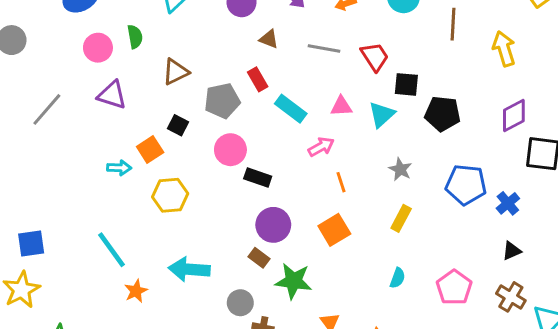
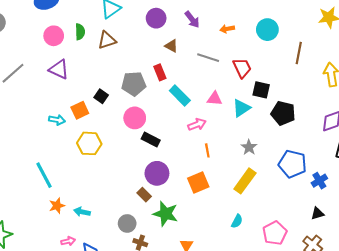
brown triangle: (176, 72) -> (107, 40), moved
yellow rectangle: (401, 218) -> (245, 181), size x1.4
cyan arrow: (189, 269) -> (82, 212), moved, size x0.6

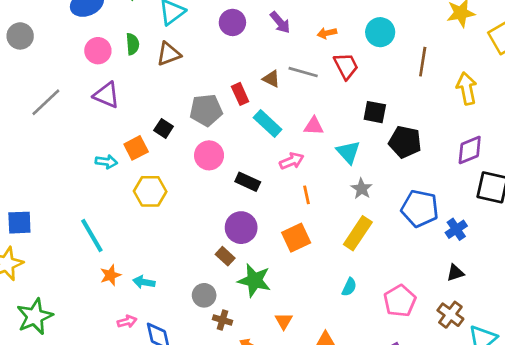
brown triangle: (171, 46) -> (271, 79), moved
red trapezoid: (242, 68) -> (346, 66), moved
cyan triangle: (241, 108) -> (348, 152), moved, turned -36
black rectangle: (151, 140) -> (248, 182), moved

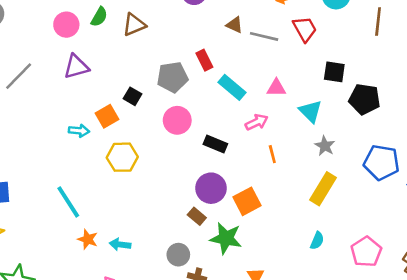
green semicircle: (133, 44) -> (99, 17), turned 36
brown triangle: (271, 79) -> (234, 25), moved
purple triangle: (106, 95) -> (76, 67), turned -36
orange square: (296, 238) -> (247, 201), moved
orange star: (110, 275) -> (88, 239), turned -30

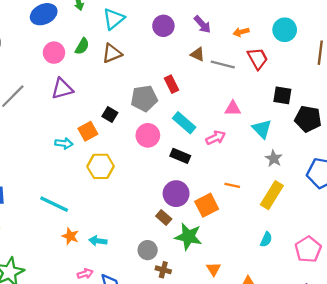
cyan rectangle: (232, 87) -> (184, 123), moved
orange line: (272, 154) -> (232, 185), moved, turned -64
cyan line: (68, 202) -> (54, 204), turned -32

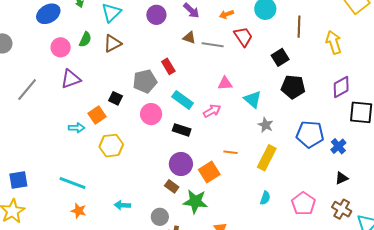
black square: (282, 95) -> (280, 57), moved, turned -36
orange star: (70, 236) -> (79, 211), moved
cyan arrow: (98, 241) -> (122, 205), moved

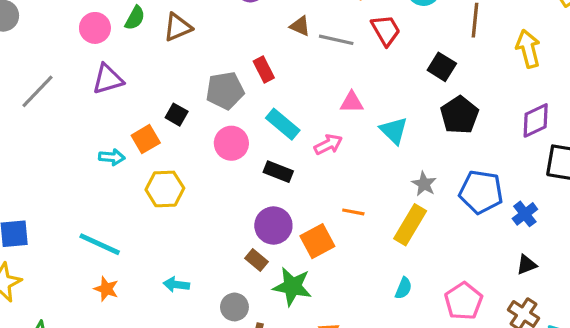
black square: (280, 57) -> (442, 67), turned -30
black pentagon: (293, 87) -> (459, 115), turned 30
gray star: (266, 125) -> (424, 184), moved

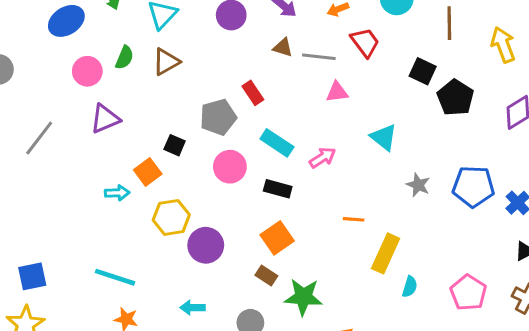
pink triangle: (352, 102) -> (337, 92), moved
black pentagon: (459, 115) -> (455, 98), moved
yellow rectangle: (410, 225) -> (386, 253), moved
purple circle: (273, 226) -> (206, 245), moved
orange square: (317, 241) -> (277, 238), moved

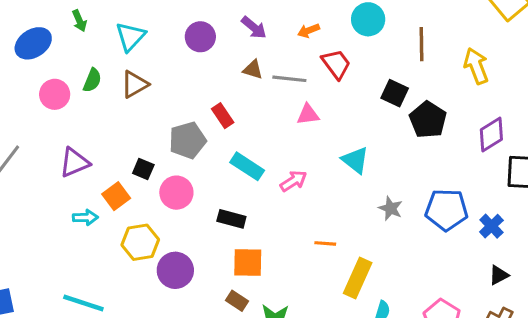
purple triangle: (105, 119) -> (74, 162), moved
pink circle: (230, 167) -> (176, 193), moved
black rectangle: (278, 189) -> (231, 219), moved
orange square: (277, 238) -> (248, 263), turned 36

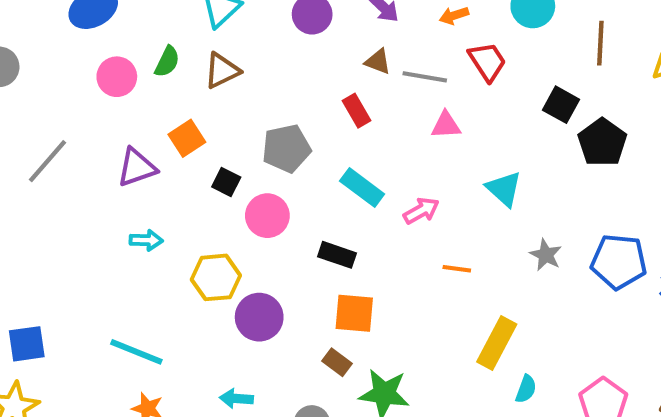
red rectangle: (223, 116) -> (357, 111), moved
orange square: (116, 196) -> (187, 138), moved
orange line: (325, 243) -> (457, 269), moved

